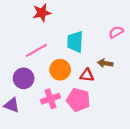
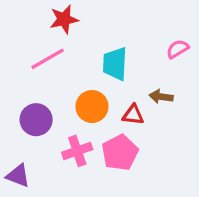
pink line: (36, 50) -> (48, 59), moved
pink pentagon: (78, 100) -> (120, 153), turned 30
purple triangle: (12, 105) -> (18, 176), moved

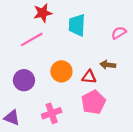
cyan trapezoid: (115, 64) -> (77, 25), moved
pink cross: (77, 151) -> (52, 113), moved
pink pentagon: (120, 153) -> (93, 102), moved

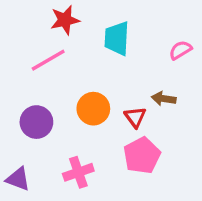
red triangle: (89, 77) -> (135, 117), turned 48

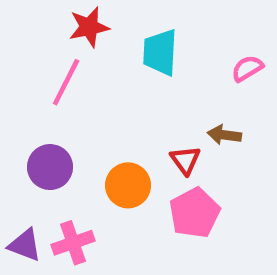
pink line: (48, 60) -> (66, 82), turned -33
orange circle: (93, 109) -> (128, 185), moved
pink cross: (78, 172) -> (73, 243), moved

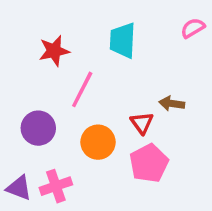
red star: (89, 27) -> (54, 51), moved
pink semicircle: (247, 68) -> (193, 28), moved
pink line: (66, 82) -> (82, 89), moved

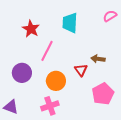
red star: (54, 51) -> (31, 29), turned -30
pink pentagon: (149, 163) -> (103, 94), moved
pink cross: (56, 186) -> (50, 106), moved

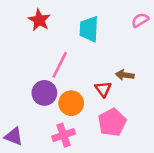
red star: (31, 29) -> (39, 20), moved
purple circle: (22, 73) -> (44, 93), moved
pink pentagon: (103, 94) -> (112, 122), moved

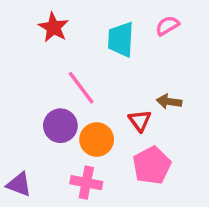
pink semicircle: (140, 20) -> (167, 26), moved
pink line: (60, 65) -> (81, 88), turned -64
pink cross: (64, 135) -> (86, 183), turned 30

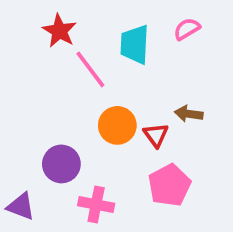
pink line: (81, 88) -> (90, 69), moved
purple circle: (60, 126) -> (61, 164), moved
orange circle: (97, 140) -> (117, 125), moved

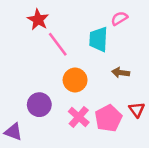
cyan trapezoid: (135, 44) -> (98, 39), moved
red triangle: (156, 135) -> (137, 110), moved
pink cross: (96, 204) -> (79, 117), moved, turned 30

